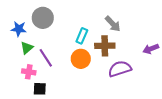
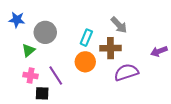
gray circle: (43, 18) -> (45, 32), moved
blue star: (19, 29) -> (17, 20), moved
purple line: (46, 58) -> (56, 76), moved

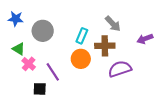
green triangle: (28, 50) -> (19, 49), moved, turned -48
purple arrow: (159, 51) -> (145, 39), moved
pink cross: (31, 76) -> (29, 64), moved, turned 32

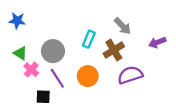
gray circle: (43, 31) -> (53, 51), moved
brown cross: (105, 46) -> (114, 50), turned -30
orange circle: (81, 59) -> (88, 76), moved

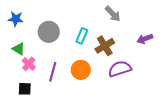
gray arrow: (123, 26) -> (113, 14), moved
gray circle: (53, 51) -> (49, 32), moved
purple line: (57, 78) -> (53, 72), turned 48
black square: (43, 97) -> (25, 89), moved

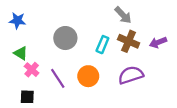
gray circle: (49, 32) -> (65, 38), moved
cyan rectangle: (82, 36) -> (102, 45), moved
brown cross: (105, 46) -> (129, 41), moved, turned -36
purple line: (53, 72) -> (58, 78), turned -48

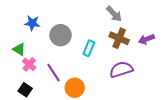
blue star: (17, 21) -> (32, 23), moved
cyan rectangle: (102, 45) -> (89, 48), moved
orange circle: (88, 76) -> (75, 88), moved
black square: (27, 97) -> (25, 90), turned 32

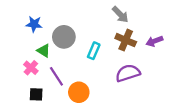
green triangle: (19, 49) -> (44, 51), moved
black square: (25, 90) -> (36, 94), moved, turned -32

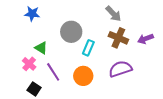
blue star: (34, 24) -> (32, 14), moved
gray circle: (64, 37) -> (71, 32), moved
orange circle: (79, 92) -> (83, 76), moved
black square: (36, 94) -> (34, 89), turned 32

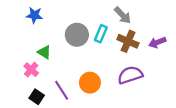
cyan rectangle: (88, 48) -> (101, 34), moved
purple line: (53, 72) -> (62, 90), moved

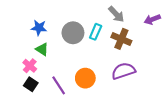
blue star: (34, 15) -> (39, 28), moved
purple arrow: (157, 42) -> (152, 19), moved
black square: (37, 97) -> (31, 84), moved

